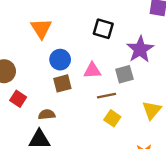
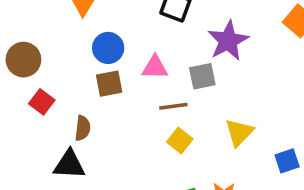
brown semicircle: (47, 114) -> (83, 128), turned 98

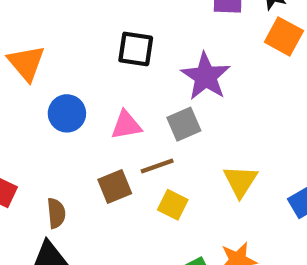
brown square: (109, 84) -> (115, 186), moved

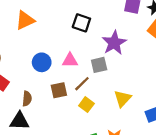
orange triangle: (26, 63) -> (25, 20), turned 36
blue circle: (67, 113) -> (42, 62), moved
brown line: (157, 166) -> (82, 84), turned -35

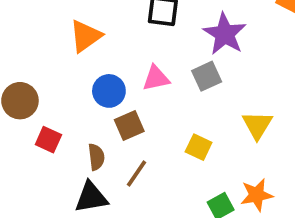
orange triangle: (25, 20) -> (86, 36), moved
brown line: (82, 84) -> (137, 173), moved
brown square: (59, 90) -> (129, 126), moved

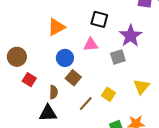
pink triangle: (156, 78) -> (91, 44), moved
brown square: (129, 126) -> (73, 78), turned -35
brown line: (137, 173) -> (86, 104), moved

